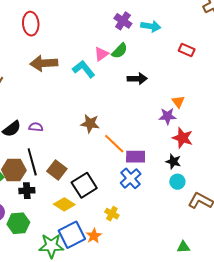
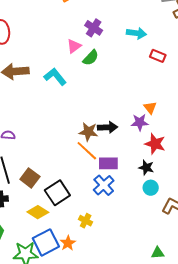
cyan arrow: (151, 26) -> (136, 33), moved
pink triangle: (101, 54) -> (74, 46), moved
black arrow: (137, 79) -> (108, 127), moved
brown star: (90, 123) -> (88, 132), moved

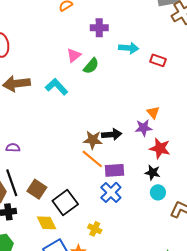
purple cross: (94, 28) -> (99, 28), moved, turned -30
cyan arrow: (136, 33) -> (129, 48), moved
yellow diamond: (38, 212) -> (47, 223), turned 35

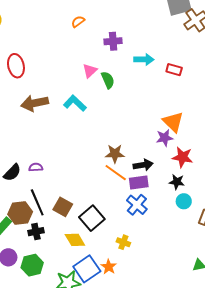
green semicircle: (91, 66) -> (108, 80), turned -60
orange triangle: (153, 113) -> (173, 122), size x1.6
black arrow: (112, 134) -> (143, 165), moved

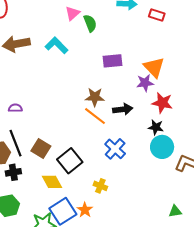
purple rectangle: (139, 182) -> (113, 61), moved
cyan circle: (184, 201) -> (162, 147), size x1.5

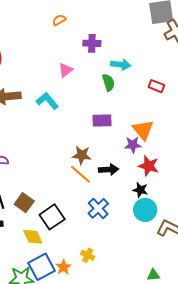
red rectangle: (157, 15) -> (156, 86), moved
green semicircle: (90, 23) -> (108, 83), moved
yellow cross: (100, 186) -> (88, 255), moved

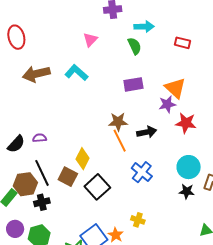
orange line: (80, 174) -> (120, 141), turned 30
black star: (140, 190) -> (187, 191), moved
yellow diamond: (33, 237) -> (83, 159), moved, turned 60

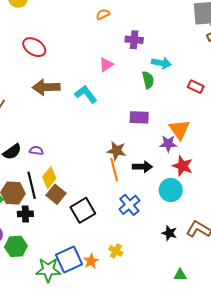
red ellipse: (16, 37) -> (34, 47), turned -55
yellow diamond: (83, 159) -> (49, 178), moved
cyan circle: (189, 167) -> (171, 190), moved

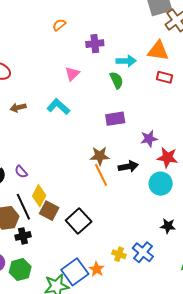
brown arrow: (46, 87) -> (18, 108), size x0.6
orange triangle: (179, 129) -> (158, 51), moved, turned -35
purple semicircle: (36, 151) -> (21, 172), turned -128
blue cross: (129, 205) -> (143, 252), moved

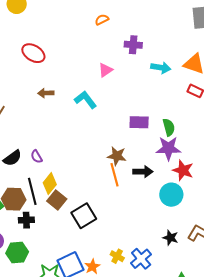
green semicircle: (116, 80) -> (169, 127), moved
purple star: (149, 139) -> (168, 148), size x1.4

